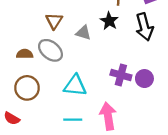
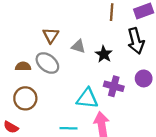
black star: (109, 21) -> (104, 54), moved
purple circle: (144, 79) -> (144, 78), moved
cyan triangle: (75, 86) -> (87, 98), moved

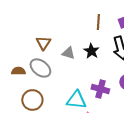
black star: (104, 54) -> (91, 51), moved
brown circle: (25, 98) -> (32, 100), moved

